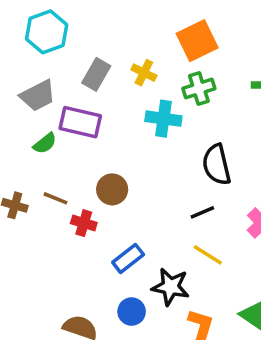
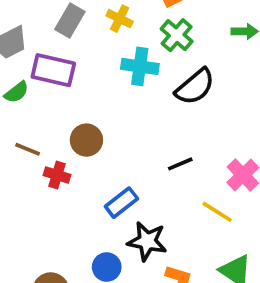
green cross: (199, 89) -> (177, 35), turned -32
black semicircle: (217, 165) -> (195, 87), moved, turned -117
yellow line: (208, 255) -> (217, 212), moved
blue rectangle: (128, 258) -> (121, 203), moved

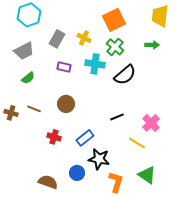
purple rectangle: (53, 70) -> (64, 67), moved, size x0.6
red cross: (57, 175) -> (54, 137), moved

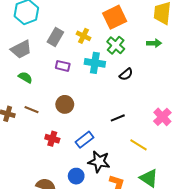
black semicircle: (125, 75) -> (126, 74), size x0.6
green semicircle: (28, 78) -> (25, 77), turned -112
pink cross: (151, 123) -> (162, 117), moved

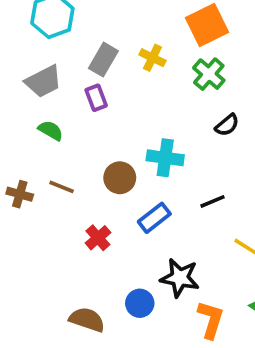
cyan cross: (95, 63) -> (165, 158), moved
purple rectangle: (63, 66) -> (96, 98), moved, turned 56
red cross: (52, 139) -> (98, 238), turned 32
blue rectangle: (84, 140) -> (154, 218), moved

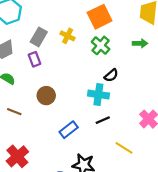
cyan cross: (165, 158) -> (98, 95), moved
brown circle: (120, 178) -> (46, 96), moved
red cross: (98, 238) -> (17, 156), moved, size x1.5

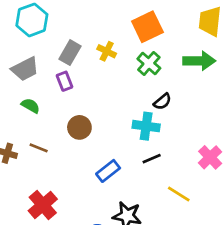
green arrow: (140, 43) -> (199, 61), size x1.6

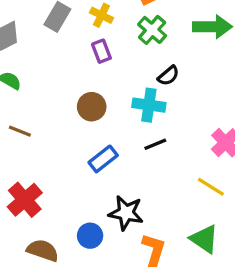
purple rectangle: (64, 81) -> (101, 51), moved
brown circle: (79, 127) -> (92, 107), moved
yellow line: (179, 194) -> (211, 187), moved

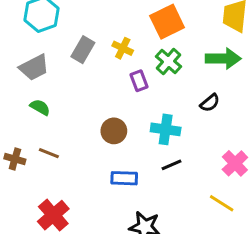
purple rectangle: (101, 51) -> (139, 81), moved
black semicircle: (168, 76) -> (210, 103), moved
blue rectangle: (103, 159) -> (124, 178), turned 40

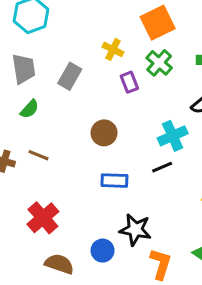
gray rectangle: (83, 50) -> (70, 76), moved
gray trapezoid: (34, 67) -> (24, 69), turned -72
green semicircle: (40, 107) -> (30, 109), turned 102
cyan cross: (166, 129) -> (173, 136), moved, turned -32

